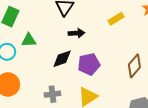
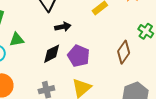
purple pentagon: (89, 64) -> (79, 56), turned -30

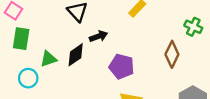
black diamond: (52, 54) -> (76, 55), moved

